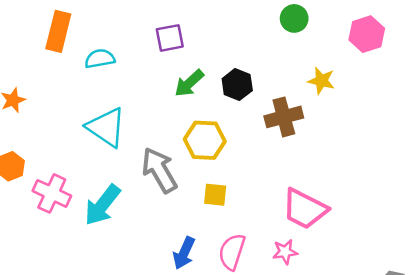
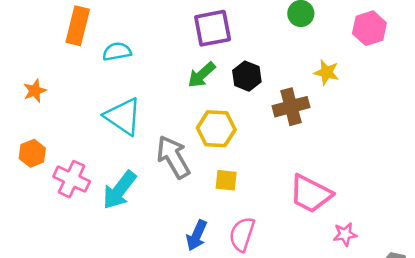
purple square: (170, 38) -> (213, 28), moved, size x1.4
pink star: (285, 252) -> (345, 234), moved

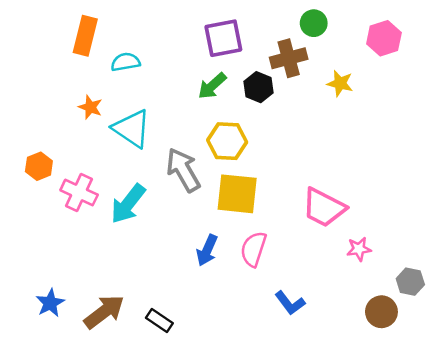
orange star: (35, 91) -> (90, 107), moved, turned -30
brown cross: (291, 107) -> (289, 58), moved
yellow square: (226, 180) -> (237, 194), size x1.8

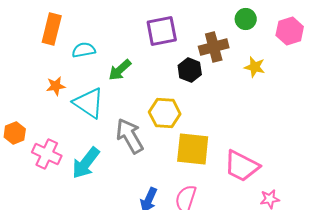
green circle: (314, 23) -> (246, 19), moved
green arrow: (212, 86) -> (120, 70), moved
orange star: (90, 107) -> (56, 86), turned -30
yellow square: (237, 194) -> (193, 149), moved

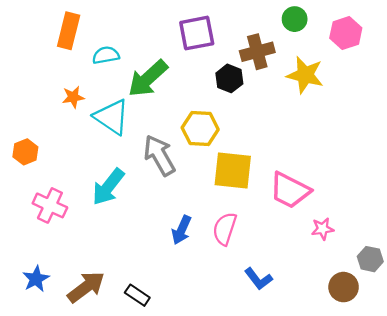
yellow star: (255, 67) -> (305, 75), size x1.5
green arrow: (120, 70) -> (148, 78), size x1.5
pink cross: (47, 154) -> (50, 205), moved

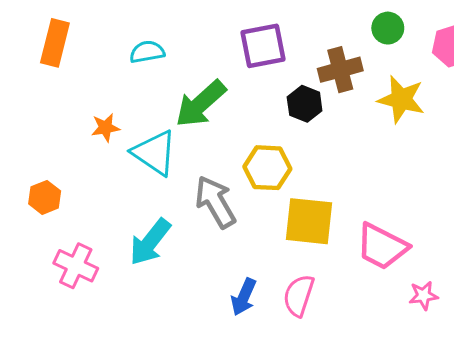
orange rectangle: (69, 31) -> (55, 43), moved
cyan semicircle: (106, 55) -> (147, 52), moved

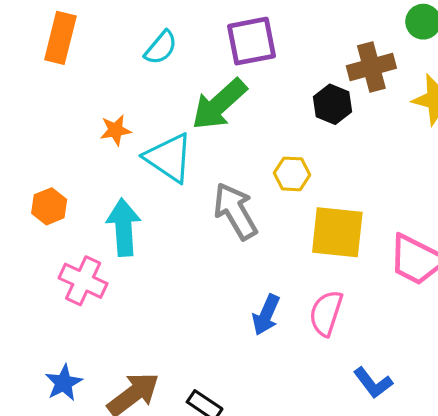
purple square: (263, 46) -> (252, 41), moved
cyan semicircle: (147, 52) -> (161, 48), turned 140
yellow hexagon: (267, 168) -> (292, 174), size x0.7
cyan arrow: (150, 242) -> (124, 227), moved, turned 138

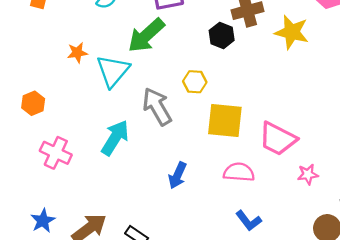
cyan triangle: (169, 158) -> (113, 71), turned 36
cyan arrow: (124, 227) -> (115, 138), moved, turned 36
pink semicircle: (326, 313) -> (239, 172), moved, turned 76

